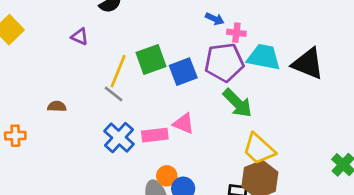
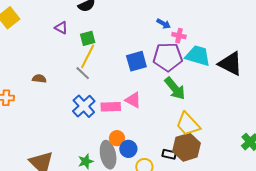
green square: (151, 59) -> (88, 38), moved, size x0.7

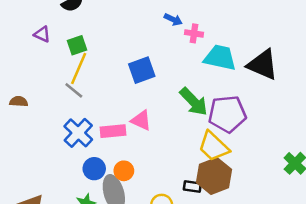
purple pentagon: (168, 57) -> (227, 114), moved
blue circle: (128, 149) -> (94, 169), moved

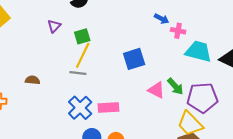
purple triangle: (42, 34) -> (54, 26), turned 48
gray line: (74, 90) -> (78, 73), turned -35
green arrow: (194, 102) -> (175, 86), size x0.7
pink triangle: (141, 120) -> (156, 90), moved

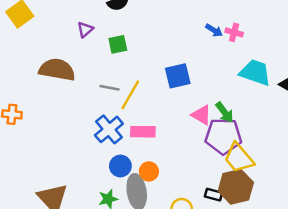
pink cross: (178, 31) -> (234, 32), moved
yellow line: (83, 55) -> (130, 95), moved
brown semicircle: (33, 80) -> (57, 70), moved, size x2.0
purple pentagon: (202, 98) -> (223, 136), moved

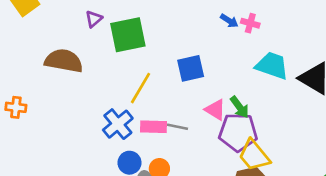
green square: (118, 44) -> (128, 35), size x1.8
gray line: (109, 88) -> (177, 127), moved

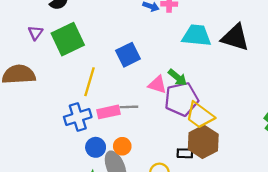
blue cross: (118, 124) -> (78, 117), turned 36

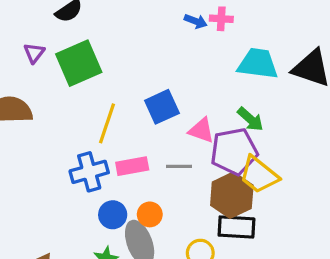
blue square: (128, 55) -> (162, 107), moved
green arrow: (177, 77) -> (250, 119), moved
gray line: (129, 107) -> (179, 166), moved
brown hexagon: (203, 142) -> (232, 195), moved
black rectangle: (185, 153) -> (236, 227), size x1.6

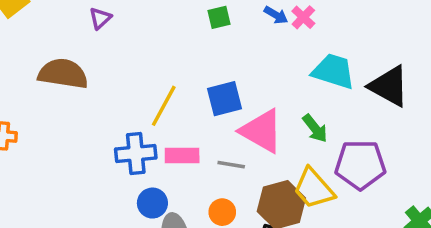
pink cross: (221, 19) -> (303, 17), turned 30
green square: (79, 63) -> (219, 17), moved, size x0.5
pink triangle: (201, 130) -> (261, 131), size x1.6
purple pentagon: (234, 151) -> (360, 165), moved
orange circle: (150, 214) -> (222, 212), moved

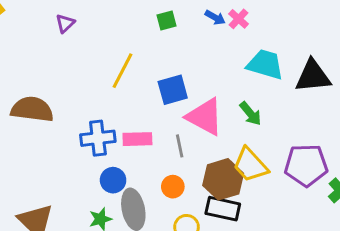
brown semicircle: (63, 74) -> (32, 109), moved
black triangle: (389, 86) -> (313, 76), turned -33
yellow line: (164, 106) -> (122, 71), moved
gray line: (231, 165) -> (180, 146), turned 70
purple pentagon: (360, 165) -> (306, 165), moved

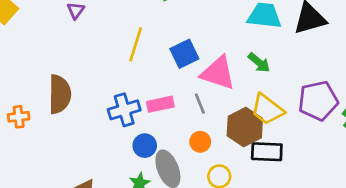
brown semicircle: (32, 109) -> (60, 94), turned 93
black rectangle: (223, 209) -> (267, 152), moved

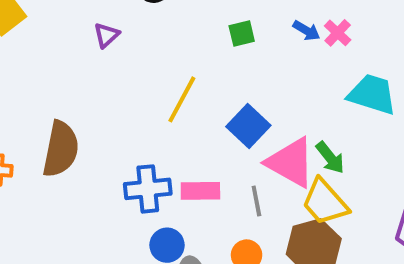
blue square: (184, 54) -> (248, 126), turned -32
green arrow: (259, 63) -> (330, 158), moved
yellow trapezoid: (267, 109) -> (325, 202), moved

